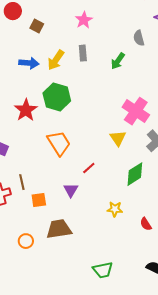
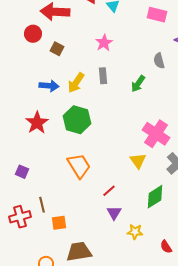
red star: (26, 110) -> (37, 123), moved
purple triangle: (71, 190) -> (114, 213), moved

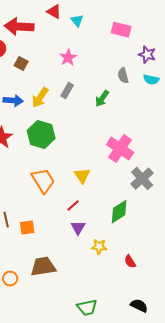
gray rectangle: (103, 76) -> (67, 91), turned 35
yellow triangle: (138, 161) -> (82, 176), moved
orange square: (59, 223) -> (27, 228), moved

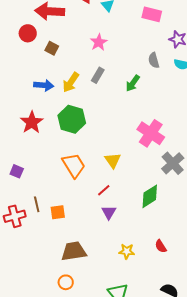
yellow star: (99, 247) -> (127, 251), moved
orange circle: (10, 279) -> (66, 282), moved

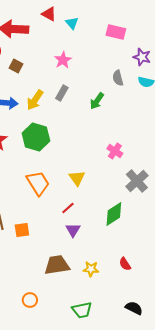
pink cross: (151, 133) -> (115, 151), size x0.6
brown trapezoid: (74, 251) -> (57, 265), moved

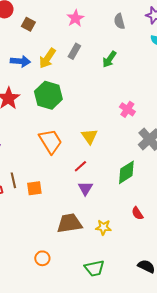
gray semicircle: (118, 78) -> (119, 21), moved
red semicircle: (125, 264) -> (137, 213), moved

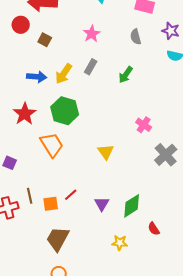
orange trapezoid: (50, 141) -> (52, 145), moved
red line: (80, 166) -> (71, 195), moved
green diamond: (126, 172) -> (132, 206), moved
brown trapezoid: (69, 223) -> (58, 239), moved, turned -52

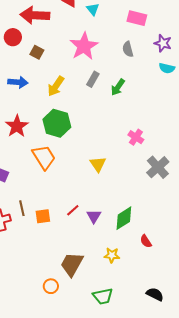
pink star: (92, 34) -> (84, 46), size x1.6
gray rectangle: (91, 67) -> (93, 79), moved
blue arrow: (37, 77) -> (18, 82), moved
red line: (71, 195) -> (73, 210), moved
brown trapezoid: (58, 239) -> (72, 264), moved

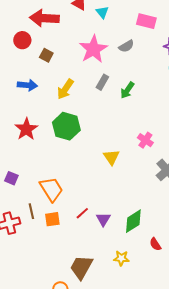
gray semicircle: (128, 49) -> (126, 46), moved, turned -105
orange trapezoid: (44, 157) -> (51, 189), moved
yellow triangle: (98, 164) -> (111, 157), moved

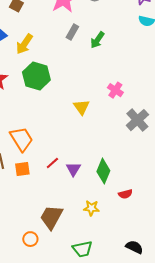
yellow arrow: (65, 89) -> (24, 44), moved
green diamond: (133, 221) -> (103, 171), turned -35
red semicircle: (155, 244) -> (125, 194), turned -72

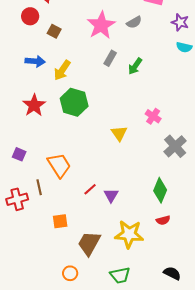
orange square: (22, 169) -> (60, 221), moved
green diamond: (103, 171) -> (160, 190), moved
yellow star: (91, 208) -> (129, 234), size x1.8
orange circle: (30, 239) -> (70, 273), moved

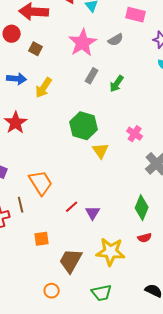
green hexagon: (74, 102) -> (84, 126), moved

